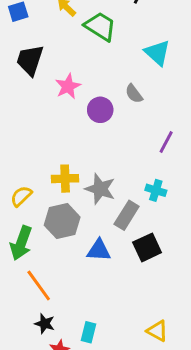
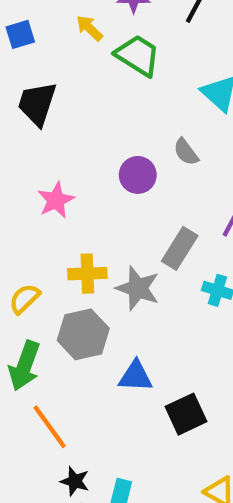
pink star: (68, 86) -> (56, 200), moved
gray rectangle: (127, 215) -> (180, 248), moved
black square: (147, 247) -> (186, 414), moved
black star: (45, 324) -> (75, 481), moved

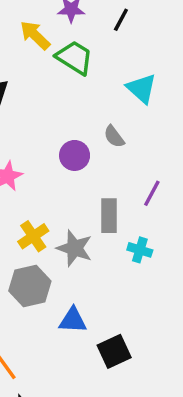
yellow arrow: (89, 28) -> (35, 35), size x1.4
gray rectangle: (180, 248) -> (109, 216), turned -32
yellow cross: (87, 274) -> (33, 236), turned -32

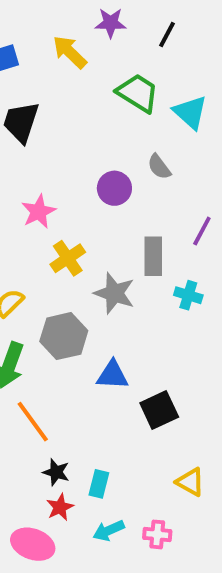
green trapezoid: (75, 58) -> (138, 93), moved
yellow cross: (33, 236) -> (68, 258), moved

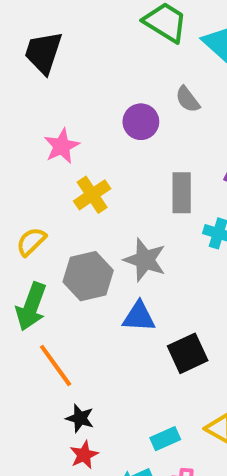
gray star: (114, 293) -> (145, 260), moved
cyan rectangle: (99, 484) -> (165, 439), moved, turned 52

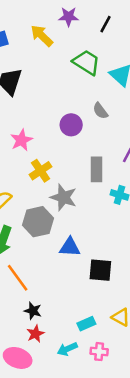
gray star: (145, 260) -> (63, 197), moved
black square: (188, 353) -> (100, 270), turned 30

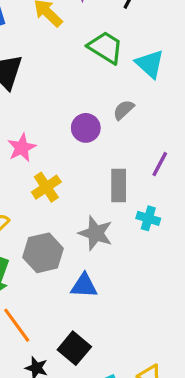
gray semicircle: (100, 111) -> (124, 110), turned 84
gray star: (63, 197) -> (96, 233), moved
black square: (100, 270) -> (74, 348), moved, turned 35

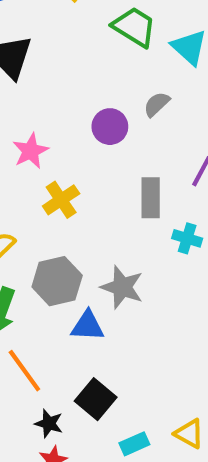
gray star: (96, 233) -> (122, 287), moved
blue triangle: (84, 286) -> (88, 326), moved

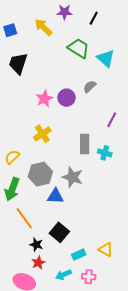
pink star: (31, 151) -> (44, 99), moved
gray rectangle: (151, 198) -> (85, 144), moved

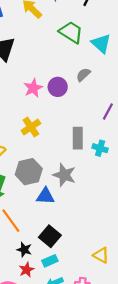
cyan rectangle: (79, 255) -> (50, 261), moved

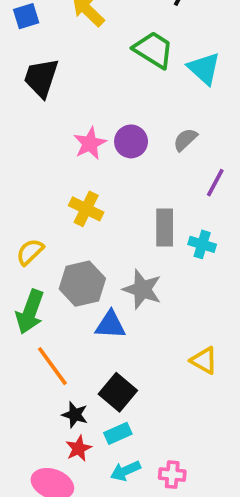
gray semicircle: (83, 75) -> (185, 140), moved
yellow cross: (31, 127) -> (86, 209), turned -30
yellow triangle: (101, 255) -> (204, 360), moved

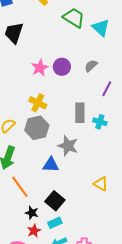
gray hexagon: (82, 284) -> (37, 128), moved

